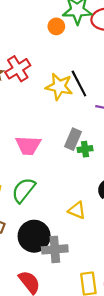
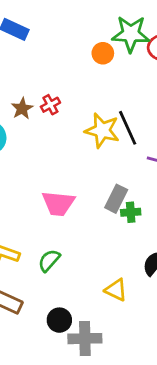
red cross: (18, 69) -> (50, 105), size x0.6
green semicircle: (23, 190) -> (49, 260), size x0.7
black circle: (34, 236) -> (59, 320), size x0.6

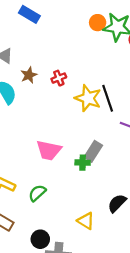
orange circle: (103, 53) -> (98, 23), moved
red cross: (50, 105) -> (59, 78), moved
green cross: (131, 212) -> (83, 163), moved

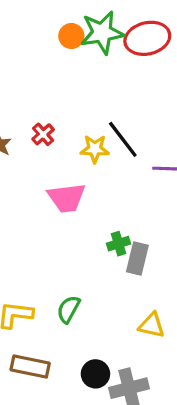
yellow star: (88, 98) -> (95, 149), size x0.7
pink trapezoid: (49, 150) -> (67, 198), moved
gray rectangle: (93, 151) -> (137, 259), moved

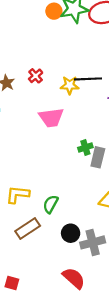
black line: (123, 139) -> (88, 79), turned -55
green semicircle: (68, 309) -> (51, 204), moved
brown rectangle: (30, 367) -> (28, 228), turned -45

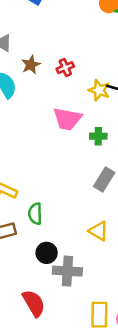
green cross: (85, 147) -> (98, 136), moved
green semicircle: (51, 204) -> (35, 214), turned -48

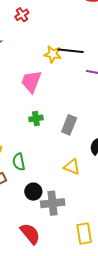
red cross: (65, 68) -> (22, 15), moved
pink trapezoid: (67, 119) -> (31, 82), turned 110
green cross: (98, 136) -> (36, 118), moved

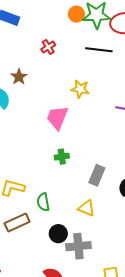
black line: (71, 51) -> (99, 50), moved
gray rectangle: (69, 125) -> (97, 175), moved
yellow triangle: (72, 167) -> (87, 208), moved

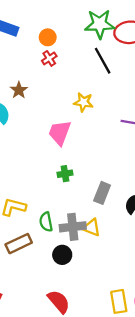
orange circle: (76, 14) -> (48, 37), moved
black line: (99, 50) -> (103, 61), turned 55
gray cross: (78, 246) -> (73, 227), moved

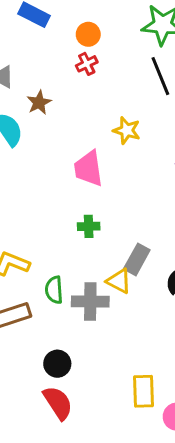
pink trapezoid: (60, 133) -> (88, 169), turned -36
yellow triangle: (92, 228) -> (119, 281), moved
black circle: (62, 255) -> (57, 364), moved
yellow rectangle: (119, 301) -> (143, 391), moved

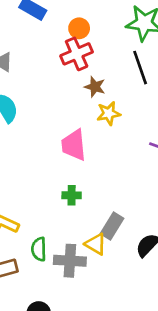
red cross: (87, 64) -> (77, 54), size x1.6
brown star: (39, 103) -> (95, 87), moved, turned -30
yellow star: (127, 130) -> (109, 113), turned -30

